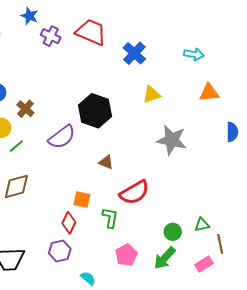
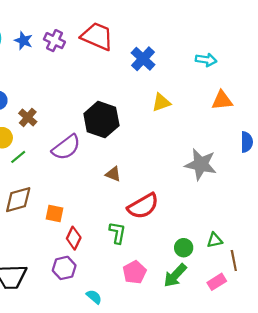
blue star: (29, 16) -> (23, 41), moved
gray star: (172, 140) -> (201, 164), moved
orange square: (82, 200) -> (54, 214), moved

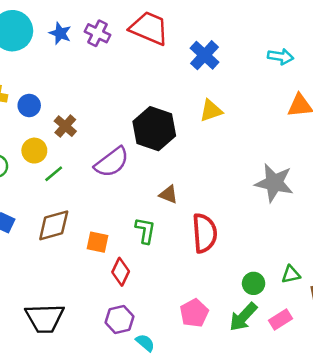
yellow triangle: (161, 102) -> (211, 111), moved
red semicircle: (143, 206) -> (205, 233), turned -64
green L-shape: (117, 233) -> (145, 231), moved
purple hexagon: (64, 268) -> (119, 319), moved
pink rectangle: (217, 282) -> (281, 319), moved

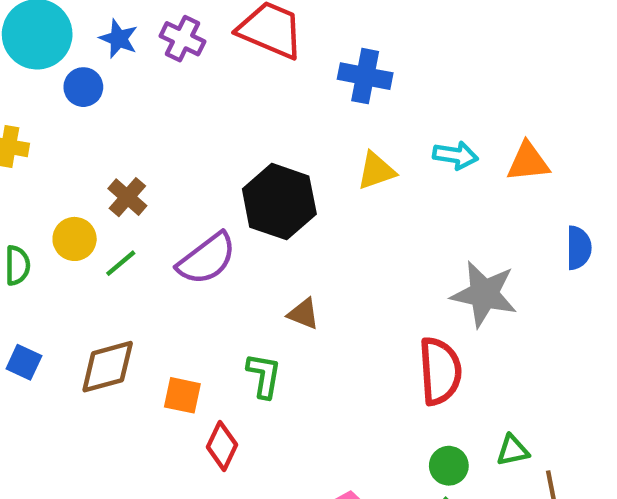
blue cross: (205, 55) -> (365, 76), turned -32
cyan arrow: (281, 56) -> (455, 155), moved
blue circle: (29, 105) -> (83, 87), moved
green line: (54, 174) -> (121, 263), moved
red semicircle: (205, 233) -> (440, 371), moved

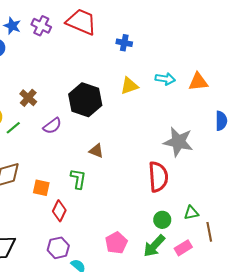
blue cross: (365, 76) -> (124, 43), size x0.7
brown cross: (127, 197) -> (28, 98), moved
purple semicircle: (207, 259) -> (52, 126), size x0.7

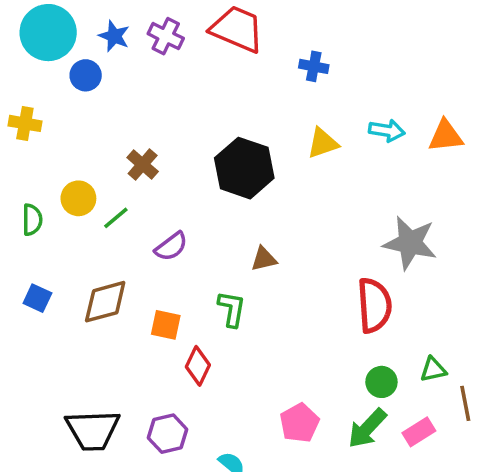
purple semicircle: (52, 126) -> (171, 246), moved
brown triangle: (96, 151) -> (264, 259), turned -35
purple hexagon: (58, 248) -> (168, 434), moved

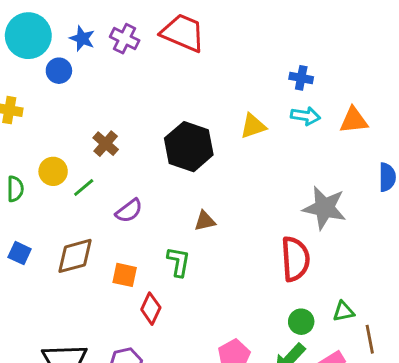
blue cross: (314, 66) -> (301, 78), moved

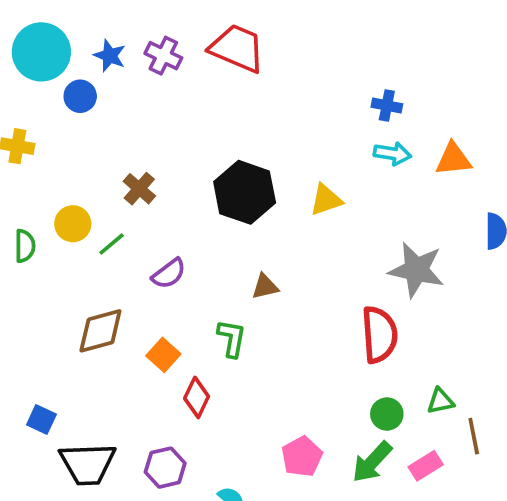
yellow triangle: (253, 126) -> (326, 200), moved
blue square: (20, 253) -> (41, 420), moved
orange square: (125, 275) -> (163, 355), turned 30

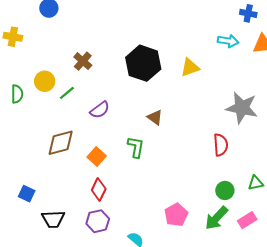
blue cross: (387, 105) -> (248, 13), moved
brown triangle: (265, 287) -> (155, 117), turned 49
red semicircle: (379, 335) -> (221, 145), size x0.7
red diamond: (197, 397) -> (99, 189), moved
black trapezoid: (88, 464) -> (53, 219), size x0.7

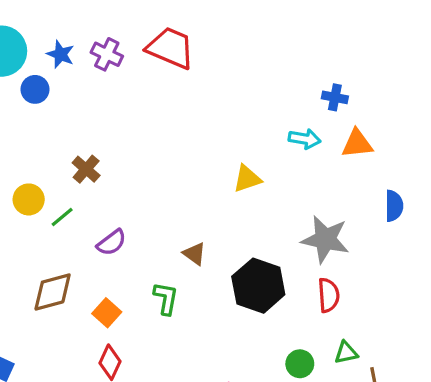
black hexagon: (143, 63) -> (258, 286), moved
red semicircle: (221, 145) -> (329, 295), moved

